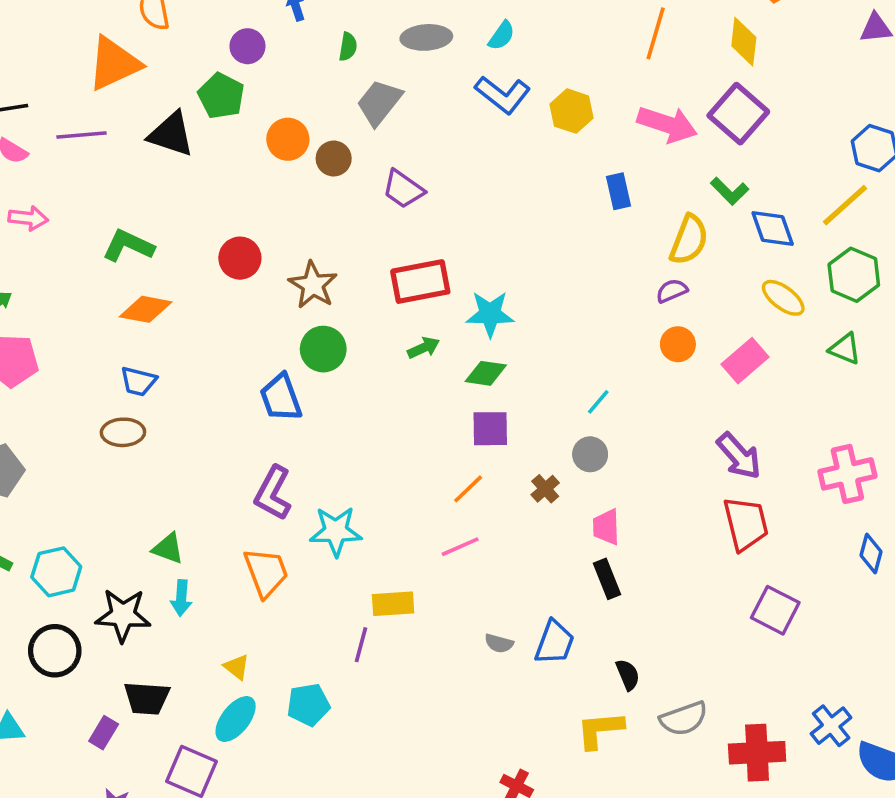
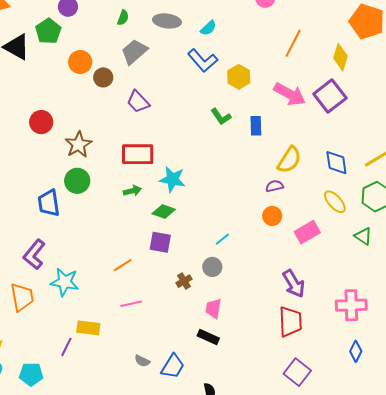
green L-shape: (730, 191) -> (221, 117), moved
orange line: (468, 489) -> (123, 265), moved
black rectangle: (607, 579) -> (208, 337), turned -55

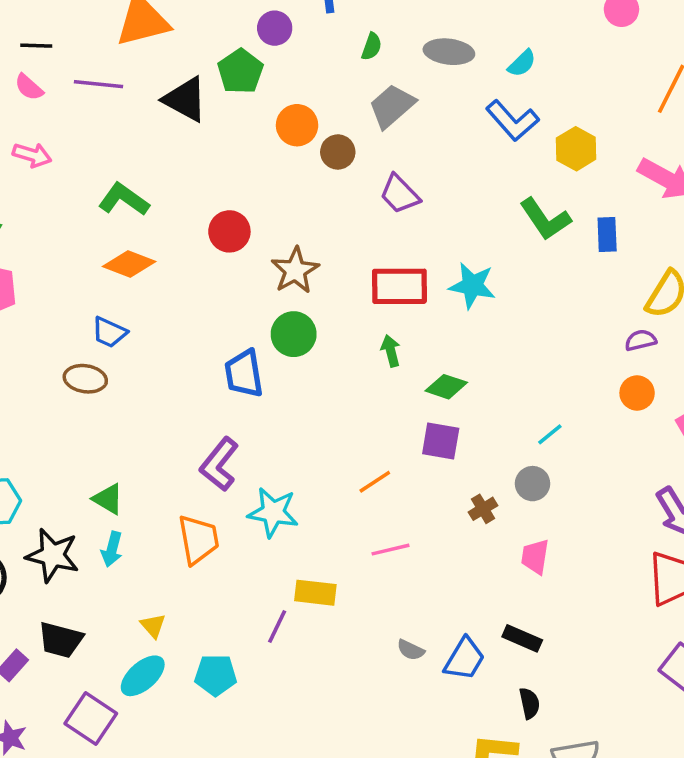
green L-shape: (221, 117) -> (545, 219), size x1.4
cyan star: (172, 179) -> (472, 286), moved
green arrow: (132, 191) -> (391, 351), turned -90
black rectangle: (208, 337) -> (522, 638), moved

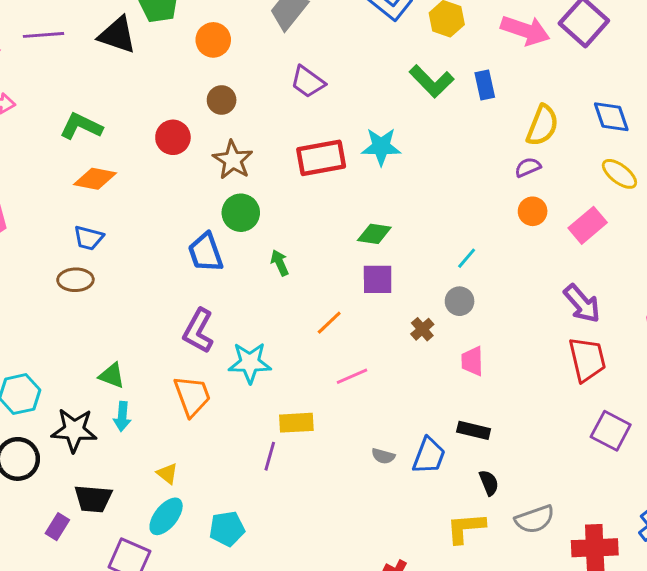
brown circle: (338, 152) -> (222, 100), moved
green arrow: (391, 351) -> (280, 263), moved
cyan pentagon: (216, 675) -> (227, 529), moved

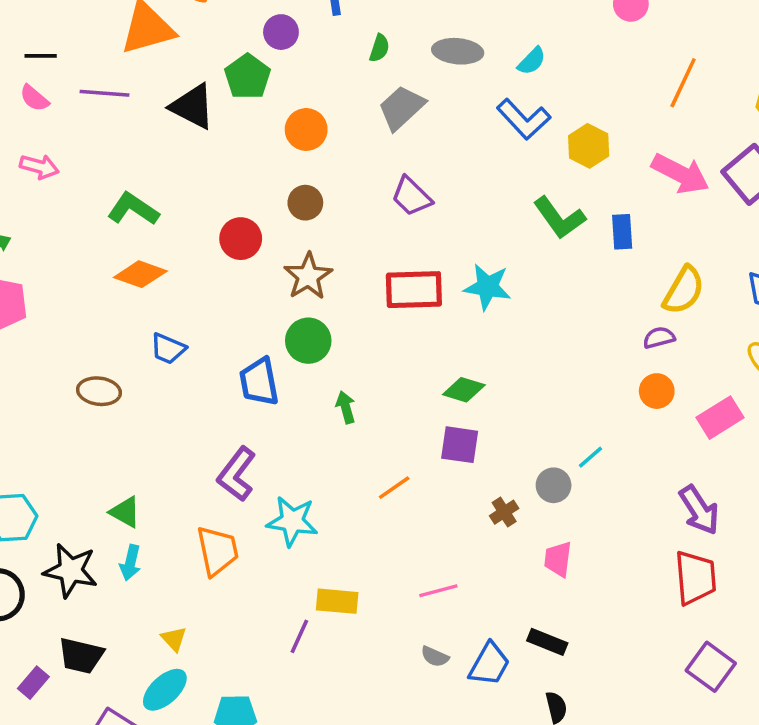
blue trapezoid: (89, 238) -> (168, 349), moved
cyan line: (467, 258) -> (591, 457), moved
pink line: (352, 376) -> (438, 591), moved

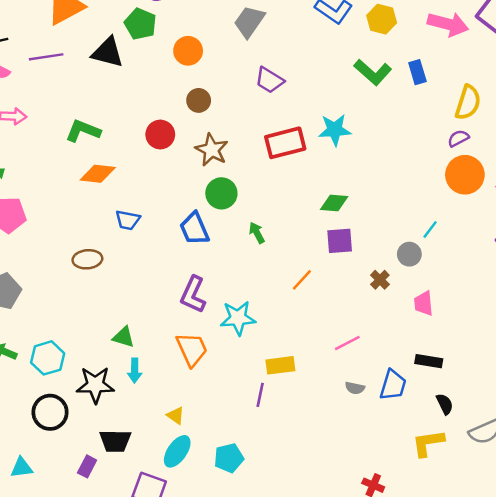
orange circle: (657, 391) -> (465, 175), size x1.6

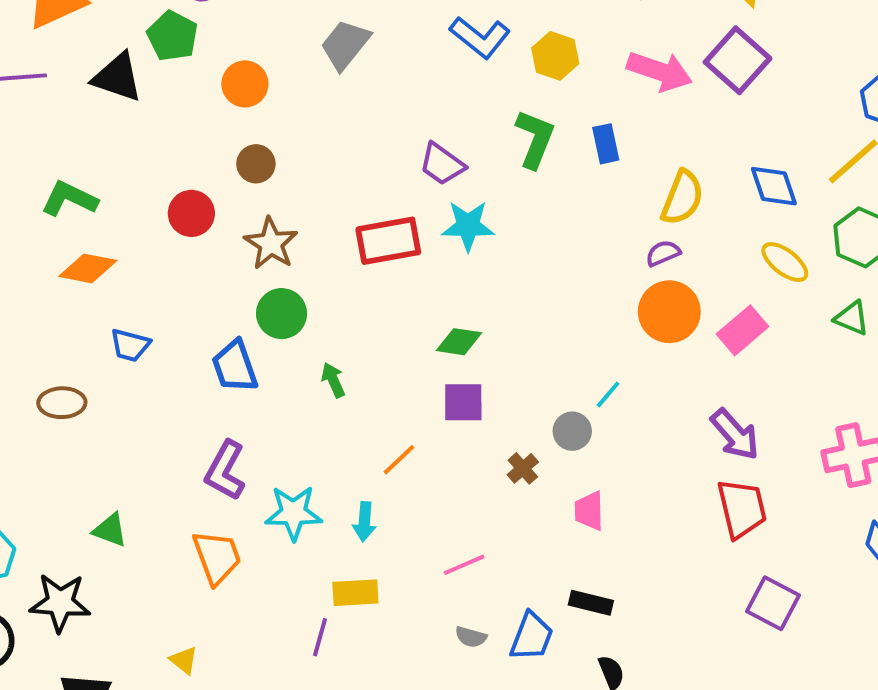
green L-shape: (373, 72) -> (535, 139), turned -114
purple trapezoid: (269, 80) -> (442, 164), moved
cyan arrow: (135, 371) -> (364, 522), moved

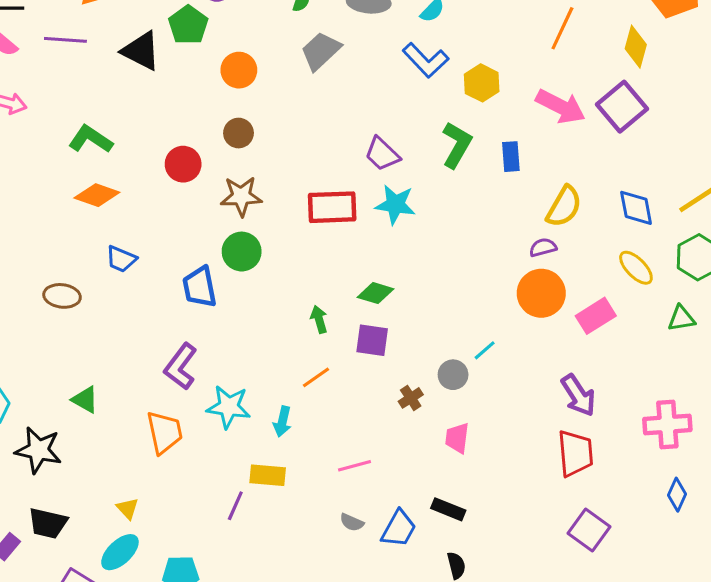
brown star: (271, 244) -> (241, 196), turned 30
green triangle: (852, 318) -> (681, 318), turned -40
green arrow: (333, 380) -> (319, 319), moved

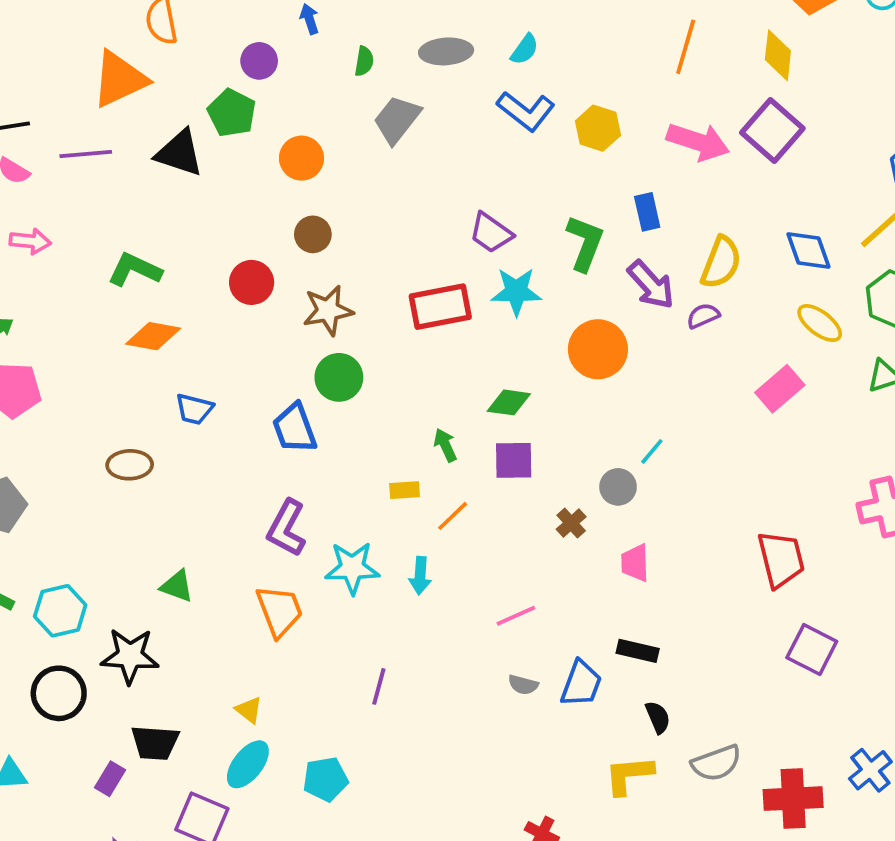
green L-shape: (457, 145) -> (585, 243), moved
orange circle: (541, 293) -> (598, 349), moved
purple arrow: (578, 395) -> (651, 285), moved
yellow rectangle: (268, 475) -> (405, 490), moved, size x0.7

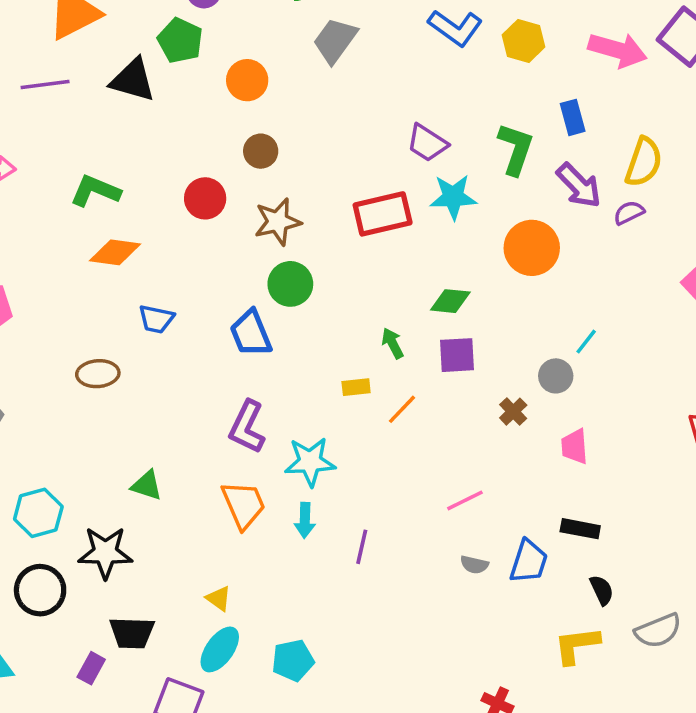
cyan arrow: (420, 576) -> (305, 520), moved
purple line: (379, 686) -> (362, 547), moved

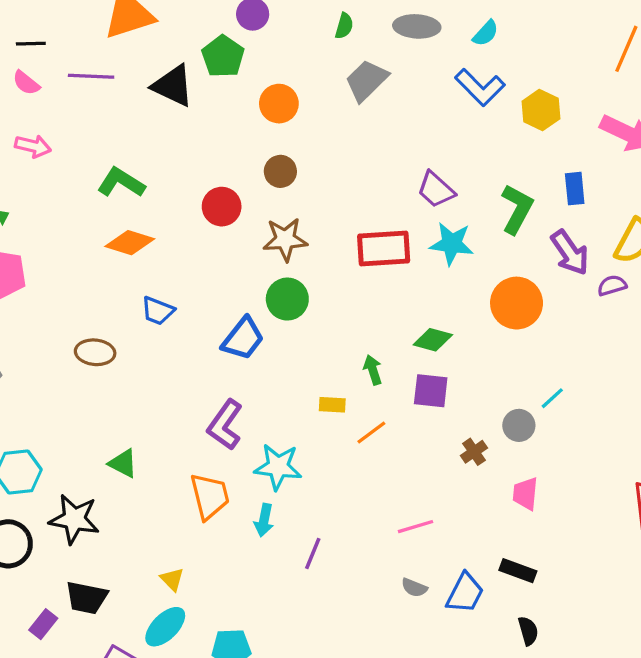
blue trapezoid: (251, 333) -> (243, 339), turned -129

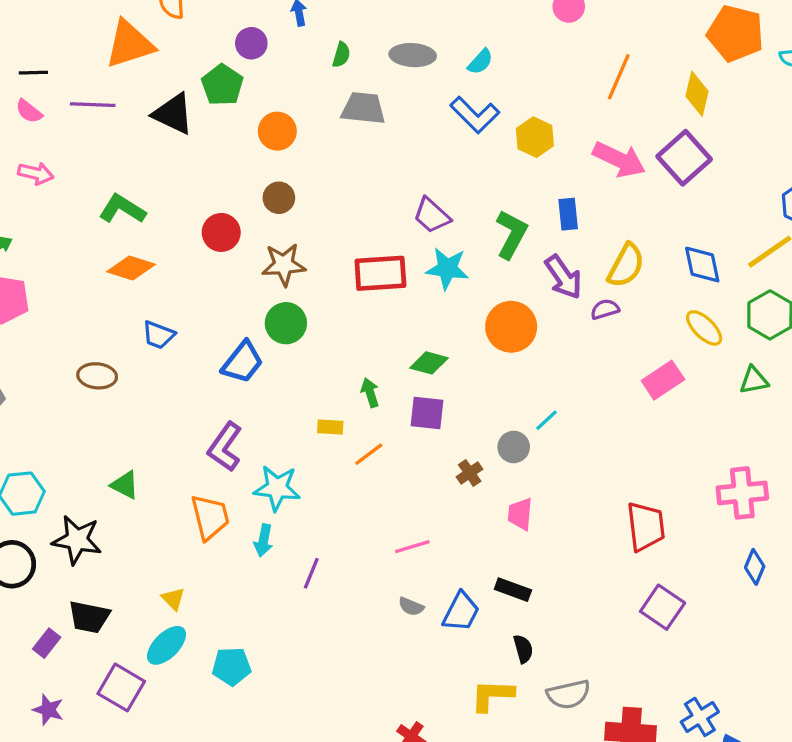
gray trapezoid: (366, 80) -> (363, 108), turned 51

